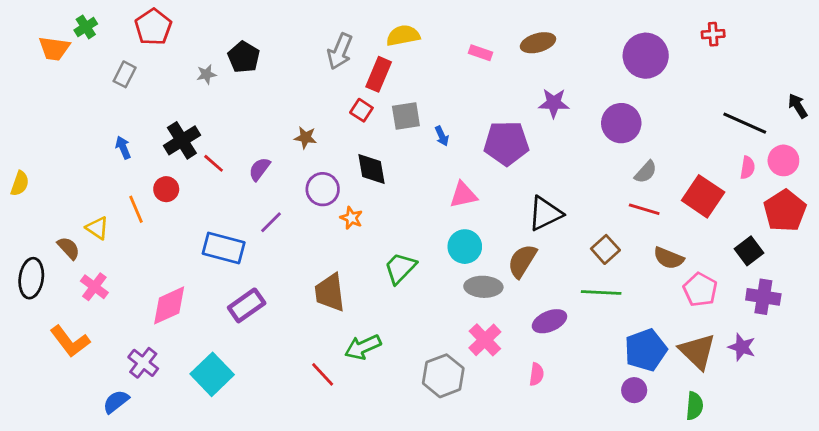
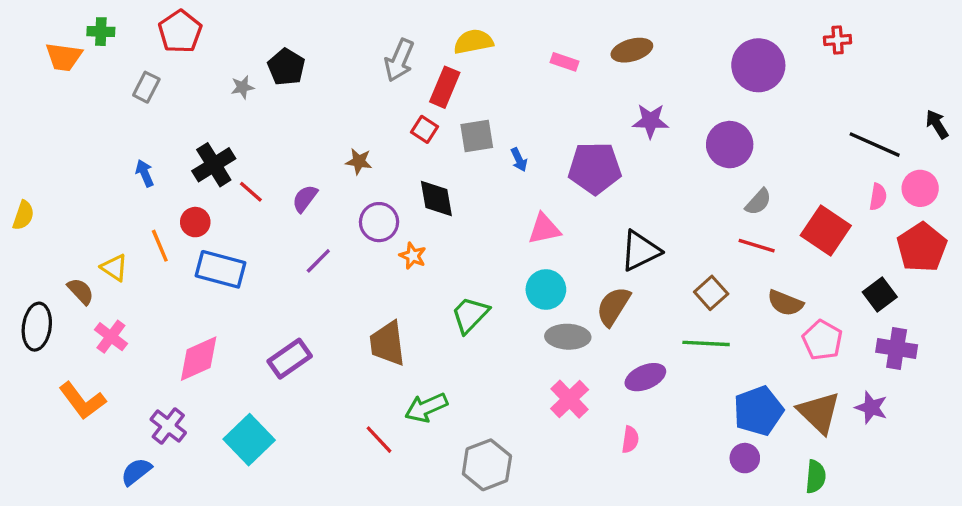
green cross: (86, 27) -> (101, 32), turned 35
blue rectangle: (224, 248) -> (221, 269), moved
gray hexagon: (443, 376) -> (487, 465), moved

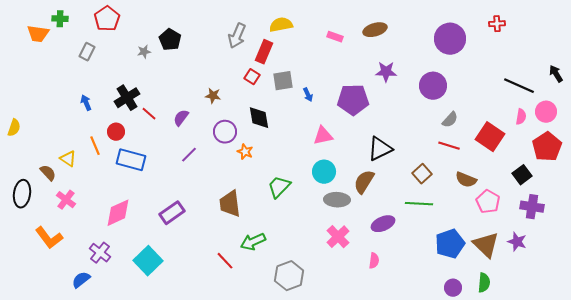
purple circle: (745, 458) -> (453, 288), moved

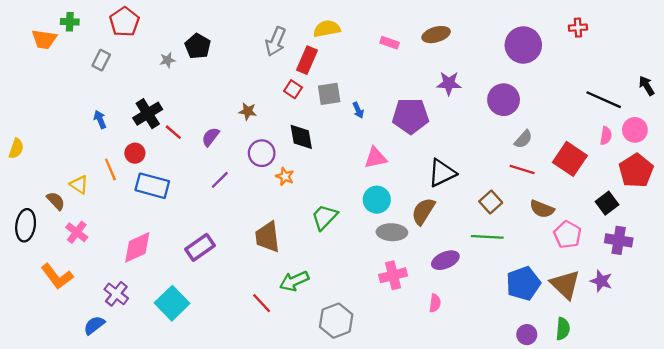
pink cross: (338, 237) -> (393, 275), turned 30

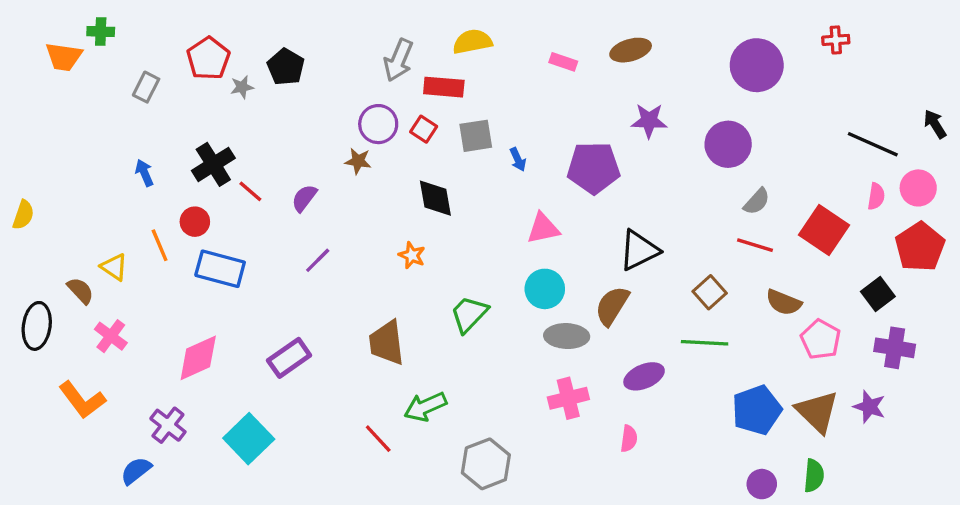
red pentagon: (124, 22) -> (208, 58), moved
red rectangle: (307, 60) -> (444, 87), turned 72
purple circle: (262, 153) -> (378, 124), moved

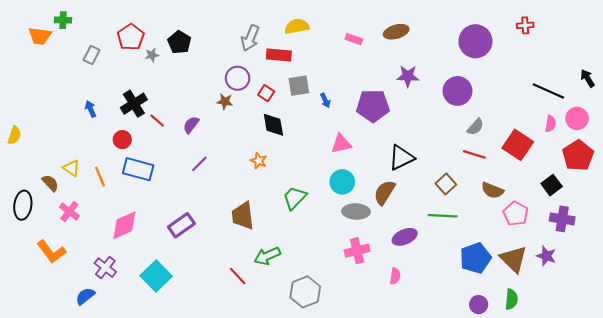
red square: (424, 129) -> (266, 93), moved
orange line: (160, 245) -> (100, 177), moved

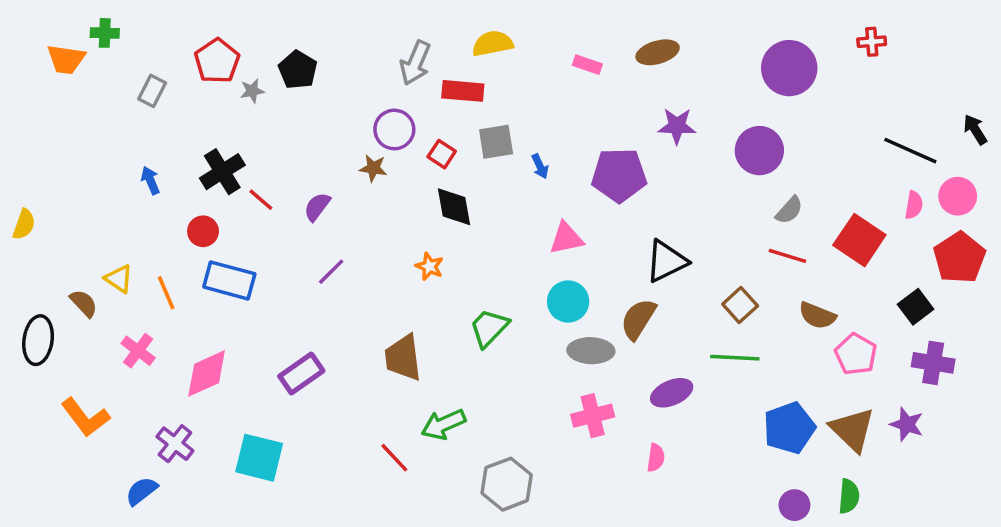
pink cross: (69, 212) -> (138, 351), moved
cyan square: (156, 276) -> (259, 458), turned -32

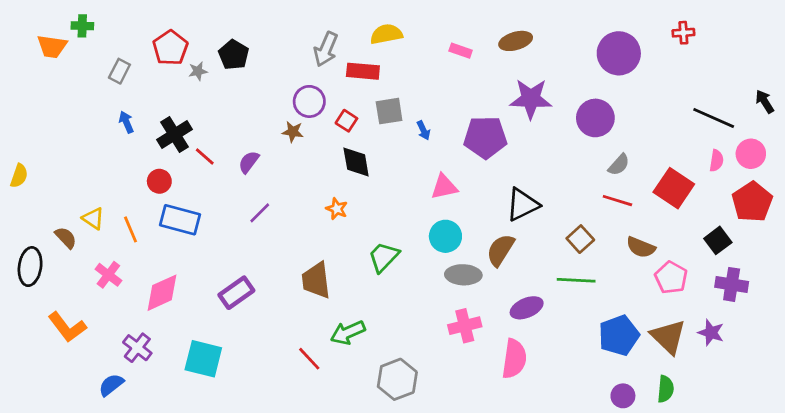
purple star: (677, 126) -> (531, 99), size x1.4
blue arrow: (150, 180) -> (126, 122), moved
pink semicircle: (656, 458) -> (514, 359), size x1.8

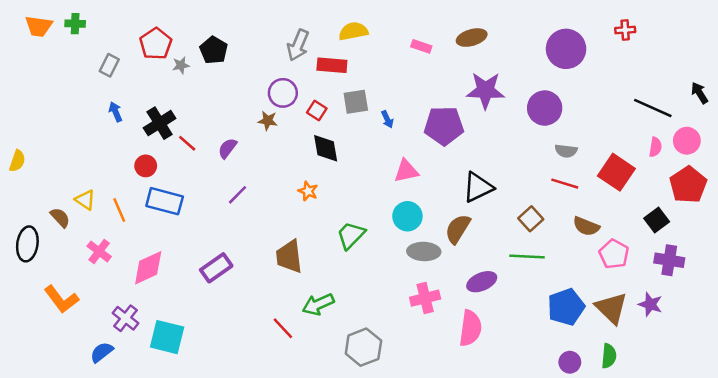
orange trapezoid: (52, 46) -> (39, 26), moved
gray semicircle: (619, 165) -> (566, 151), turned 55
cyan square: (203, 359) -> (167, 337), moved

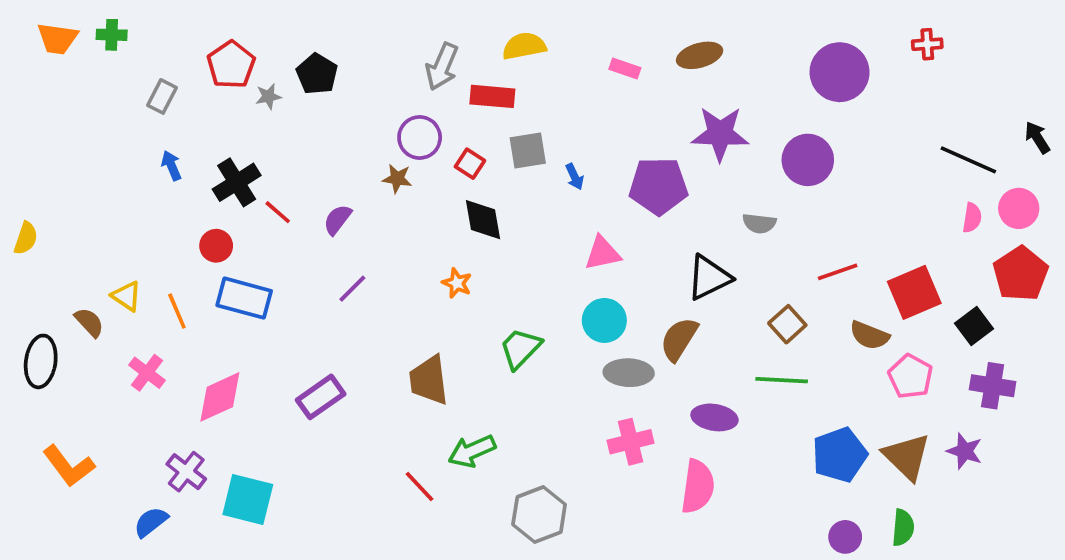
gray semicircle: (566, 151) -> (759, 223), moved
red square: (616, 172) -> (914, 292), moved, turned 33
red line: (565, 184) -> (838, 272), turned -36
purple ellipse: (482, 282) -> (714, 417), turned 32
orange L-shape: (61, 299) -> (69, 466), moved

